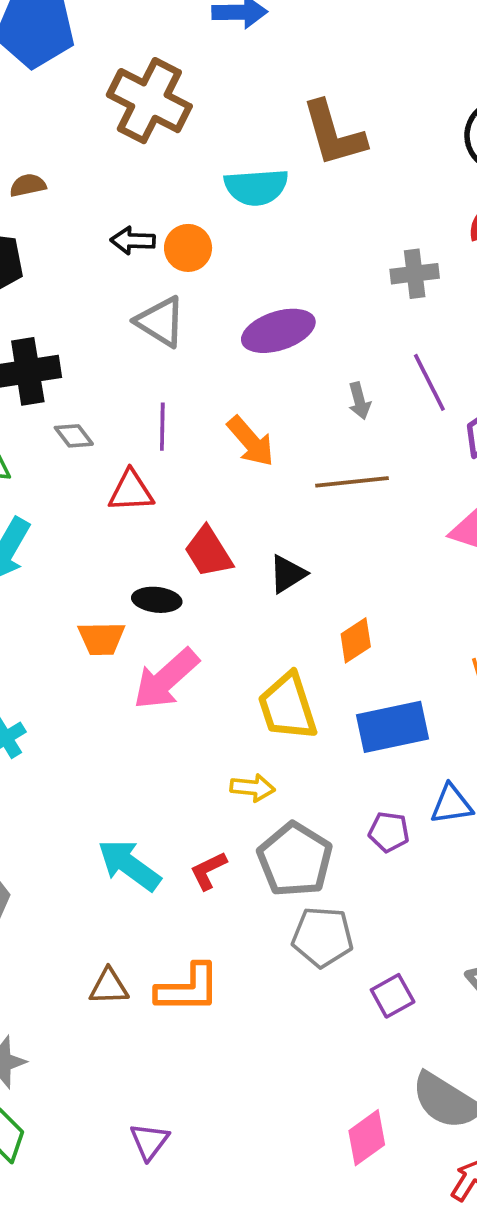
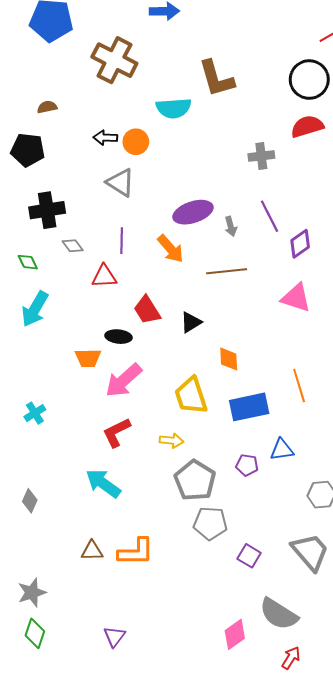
purple ellipse: (278, 331) -> (193, 212), moved
orange diamond: (356, 640) -> (229, 359), turned -60
red L-shape: (208, 871) -> (116, 432), moved, size x1.4
purple square: (393, 996) -> (249, 556), turned -30

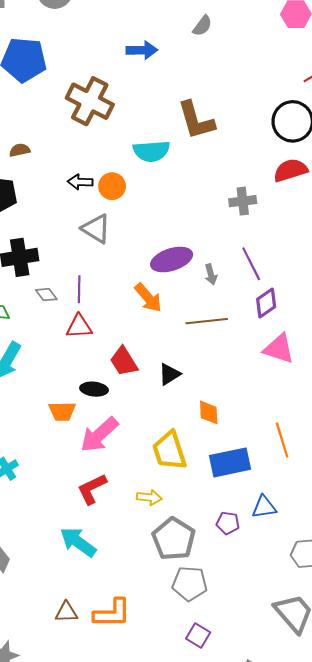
purple line: (122, 241) -> (79, 289), moved
purple diamond: (300, 244) -> (266, 303), moved
purple square: (249, 556) -> (198, 636), moved

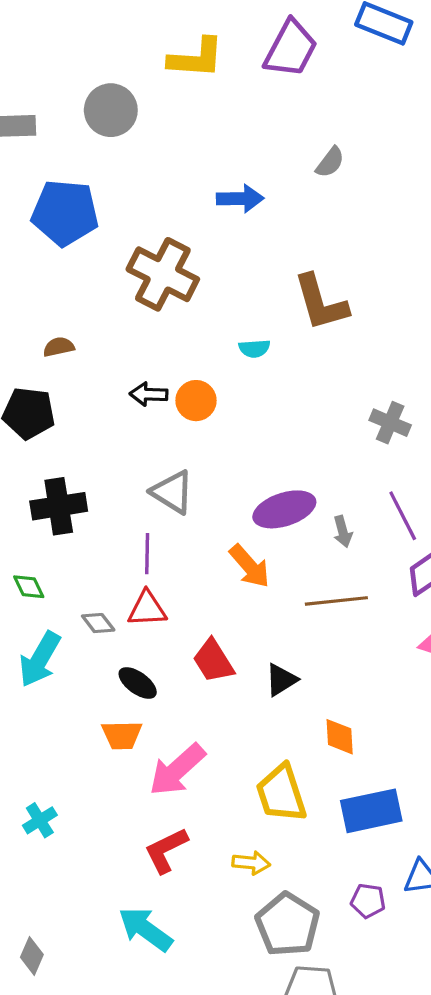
cyan semicircle: (151, 151) -> (254, 348), size x0.6
gray cross: (243, 201) -> (390, 423), turned 30
gray triangle: (96, 229) -> (172, 492), moved
gray diamond: (46, 295) -> (98, 623), moved
black ellipse: (94, 389) -> (138, 683), moved, turned 30

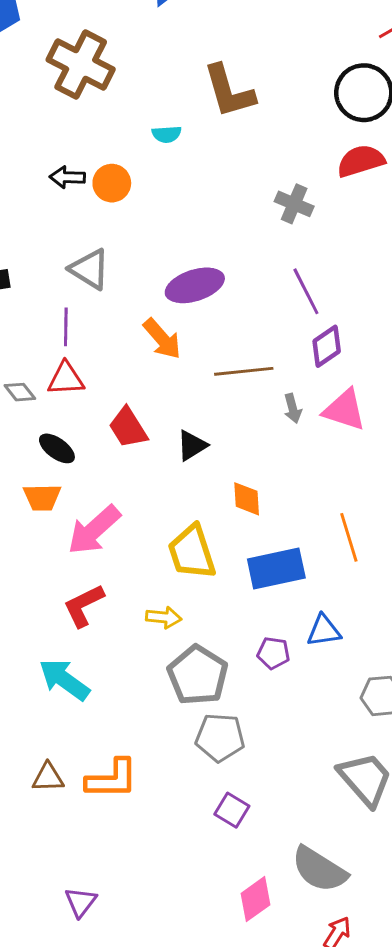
gray arrow: (343, 531) -> (293, 408), moved

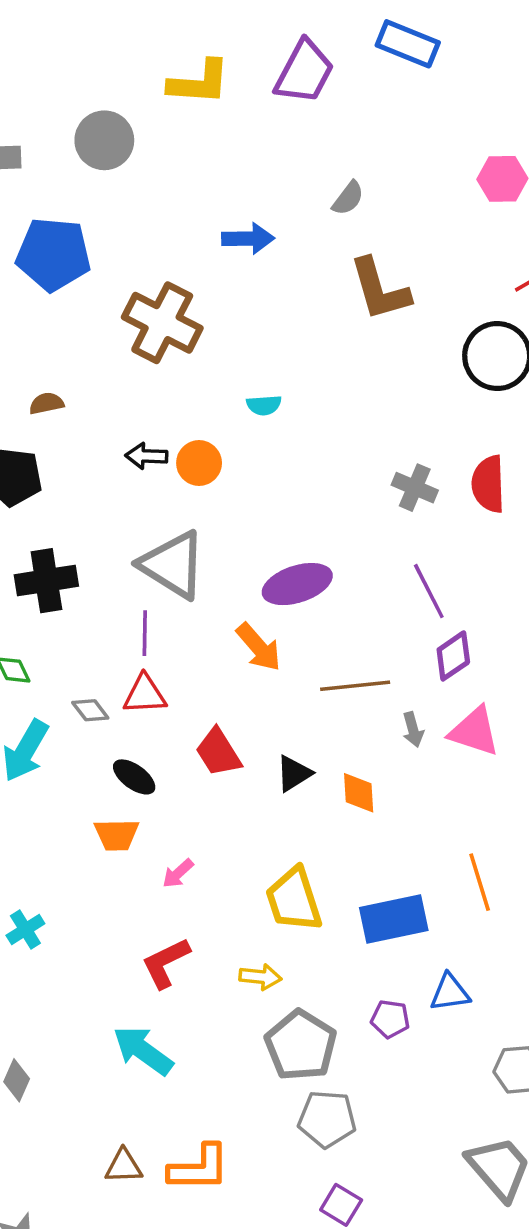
brown L-shape: (229, 91) -> (380, 289), moved
red semicircle: (361, 161) -> (488, 484), moved, turned -75
gray triangle: (90, 269) -> (173, 565), size x1.4
orange diamond: (247, 499) -> (359, 793), moved
pink arrow: (94, 530) -> (178, 873), size x0.5

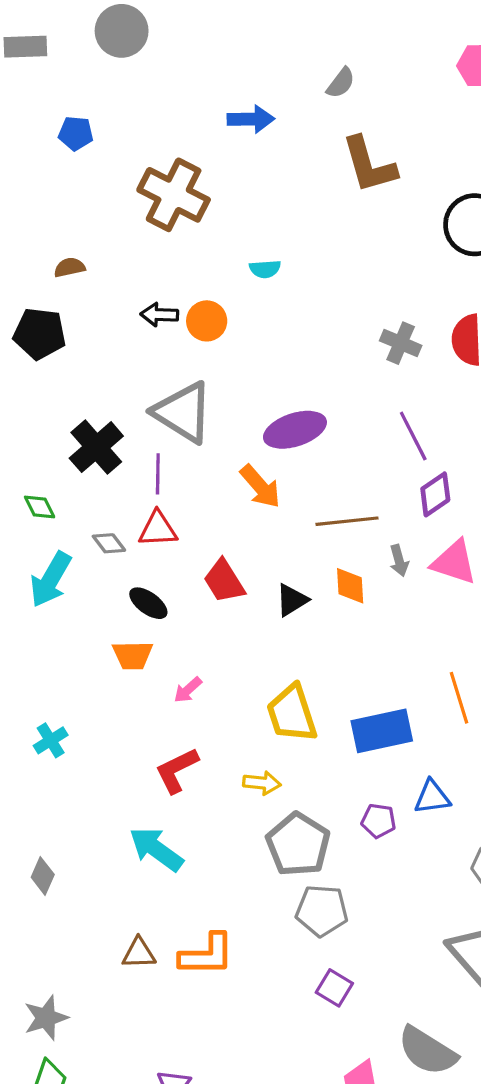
blue pentagon: (53, 254) -> (76, 133), size x0.5
black cross: (46, 581) -> (96, 447), moved, turned -32
orange diamond: (359, 793) -> (350, 586), moved

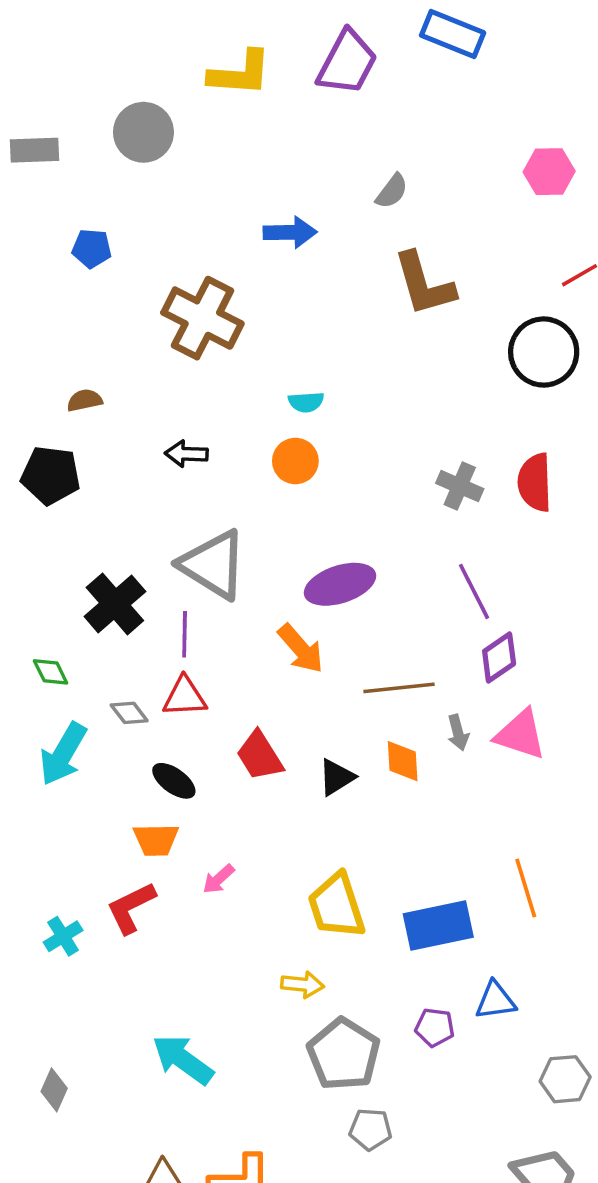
orange circle: (207, 321) -> (295, 461), moved
red L-shape: (177, 770) -> (131, 908), moved
gray pentagon: (322, 911) -> (370, 1129), size x0.7

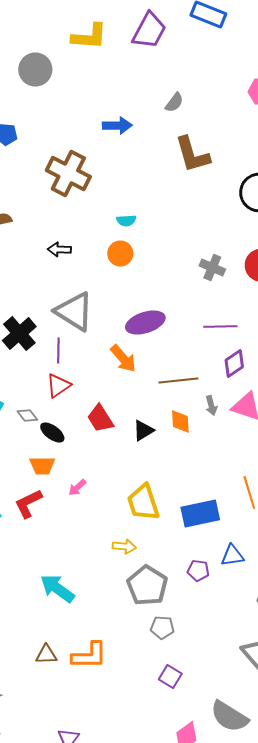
purple line: (474, 591) -> (220, 326), turned -64
red triangle: (185, 697) -> (58, 386), turned -32
gray diamond: (129, 713) -> (27, 416), moved

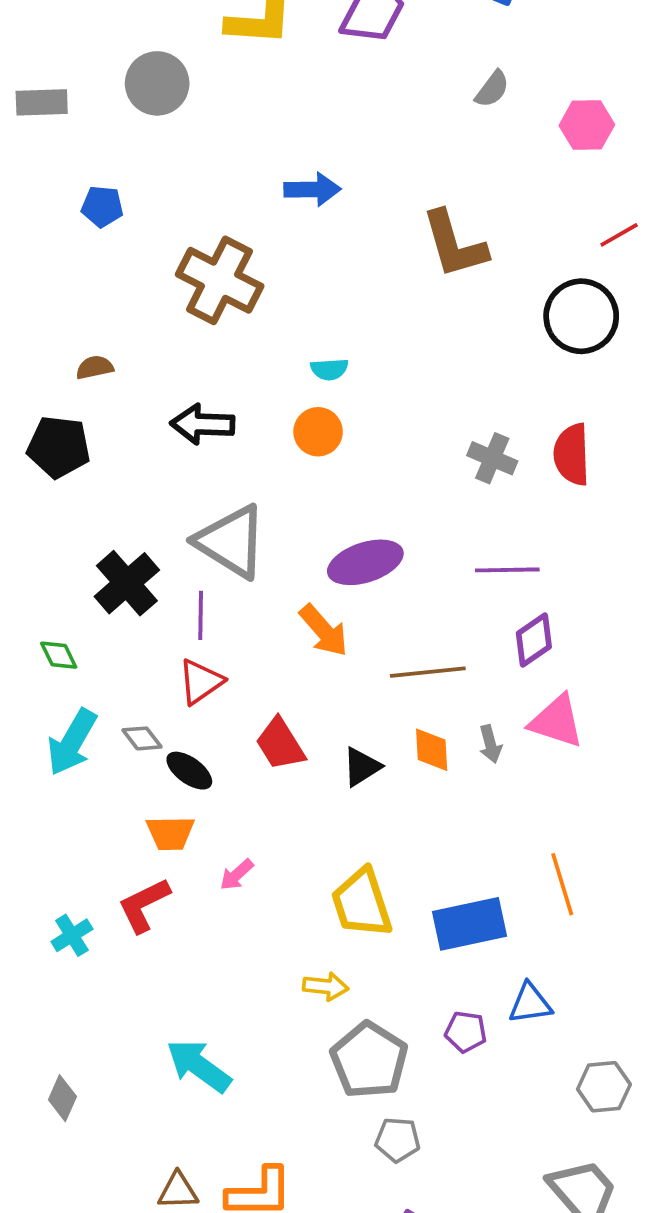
gray semicircle: (174, 102) -> (492, 89), moved
black arrow: (59, 250) -> (203, 424), size x1.4
gray arrow: (211, 406) -> (490, 744), moved

